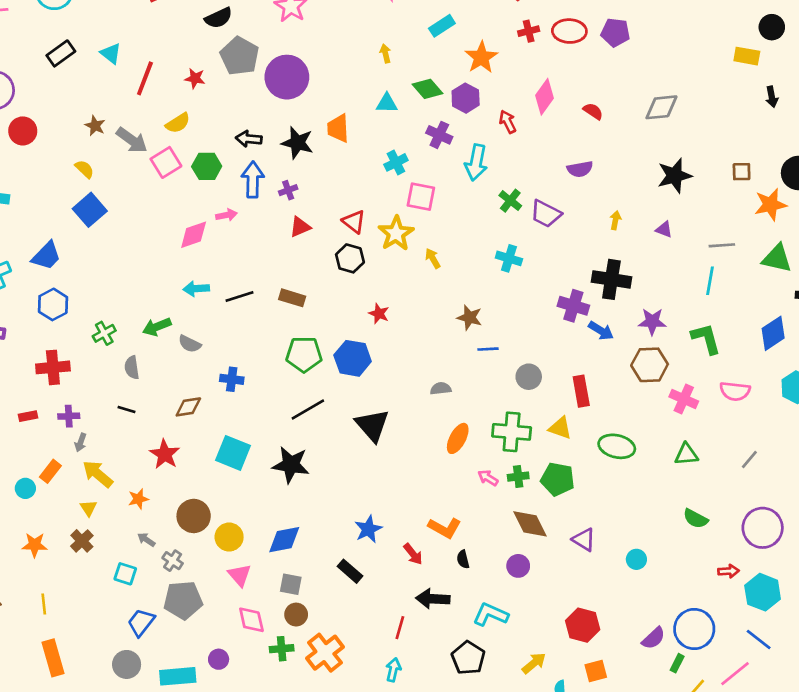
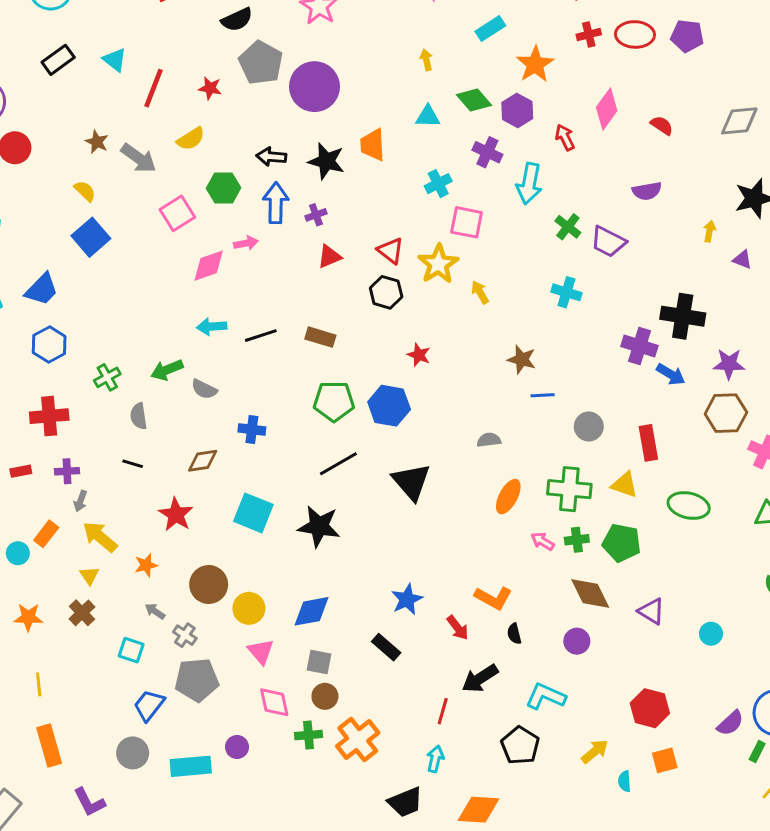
pink square: (166, 162) -> (177, 213), moved
yellow arrow: (615, 220) -> (710, 231), moved
black arrow: (433, 599) -> (480, 678), turned -36

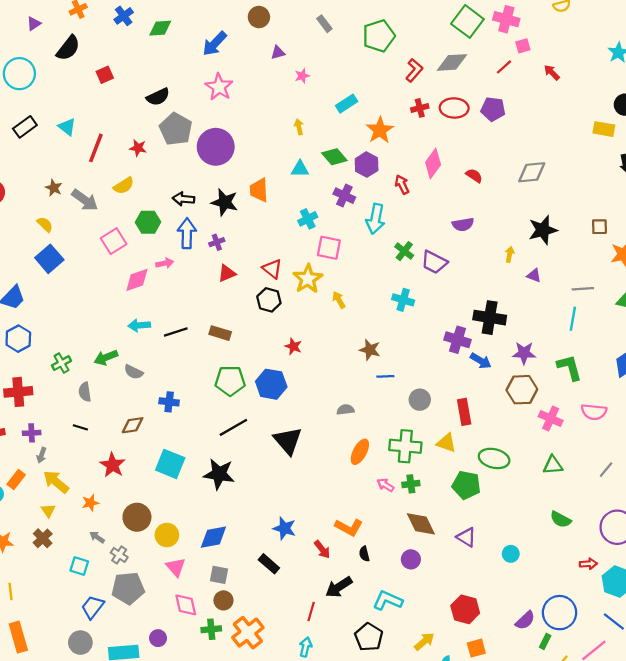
green pentagon: (622, 543) -> (466, 485), moved
blue star: (407, 599) -> (284, 528), turned -30

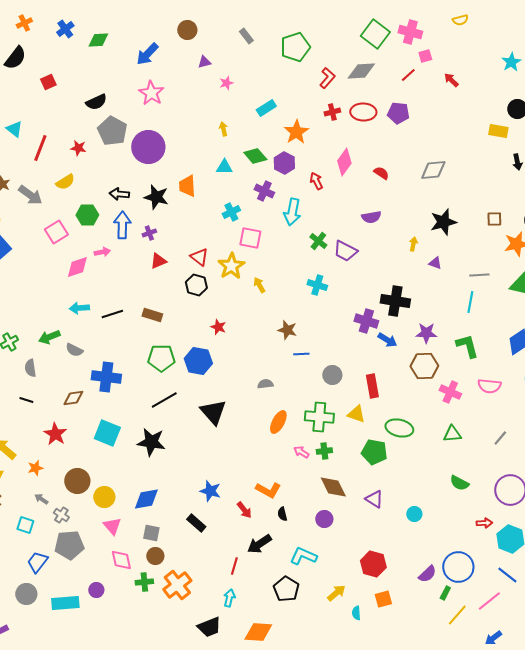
blue cross: (169, 402) -> (106, 377), size x1.6

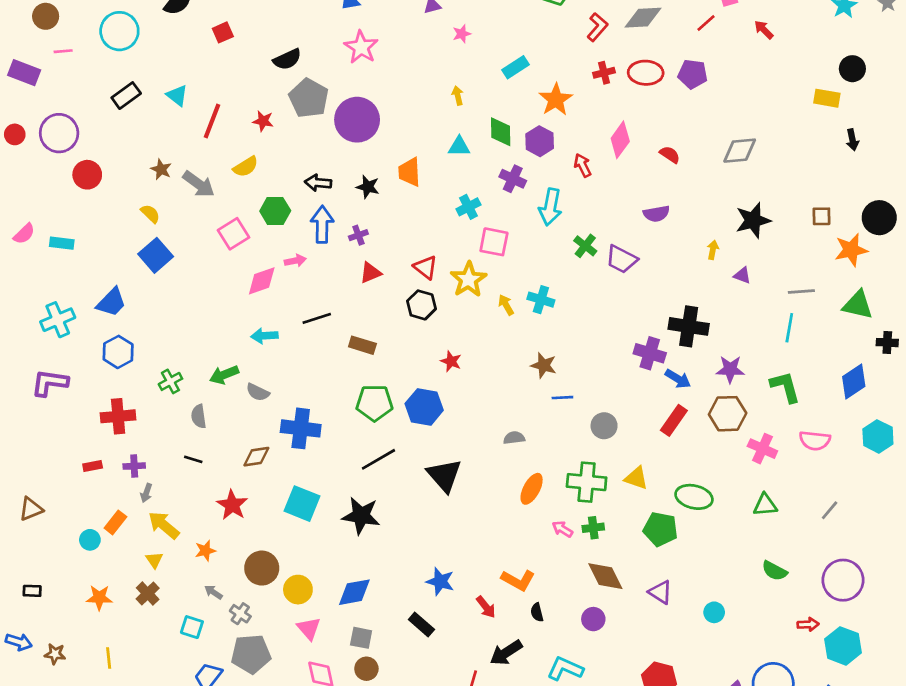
green diamond: (255, 156) -> (501, 132), turned 40
black star: (156, 197) -> (368, 187), size x0.7
cyan cross: (317, 285) -> (541, 300), moved
black line: (112, 314) -> (317, 318), moved
red rectangle: (372, 386) -> (674, 420), moved, turned 45

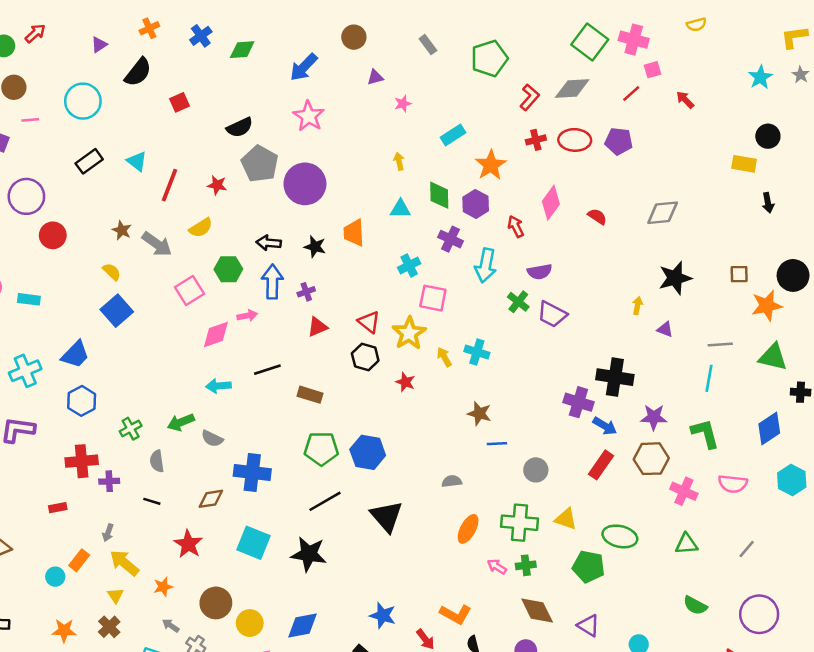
purple semicircle: (656, 214) -> (540, 272), moved
red star: (451, 361) -> (405, 382), moved
purple cross: (134, 466) -> (109, 481), moved

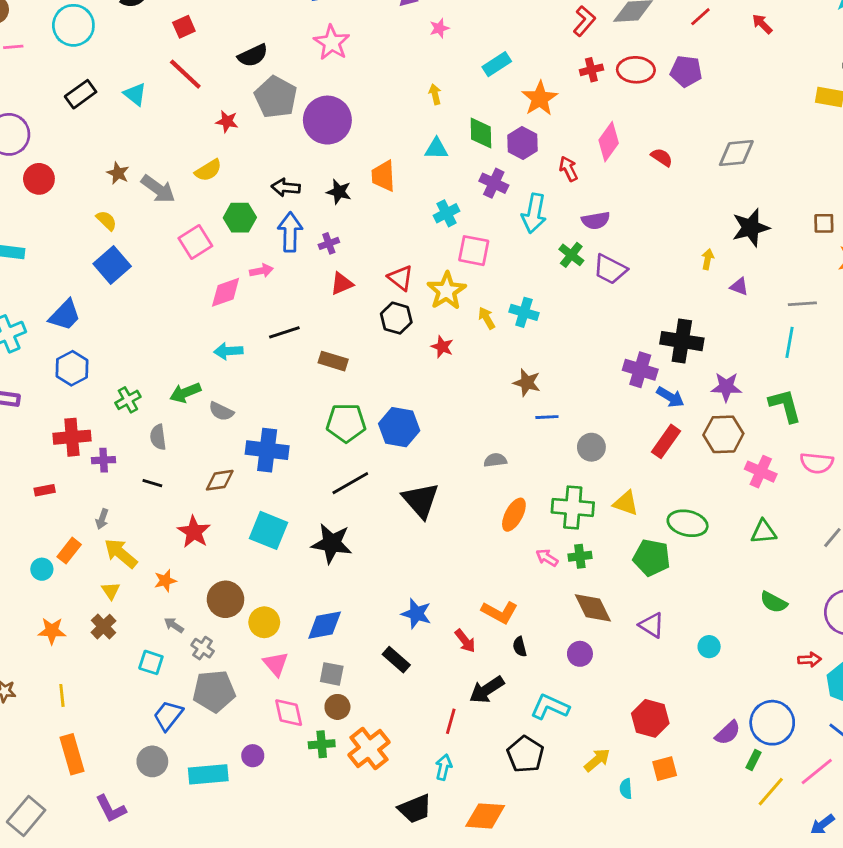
red line: (169, 185) -> (185, 74), moved, turned -68

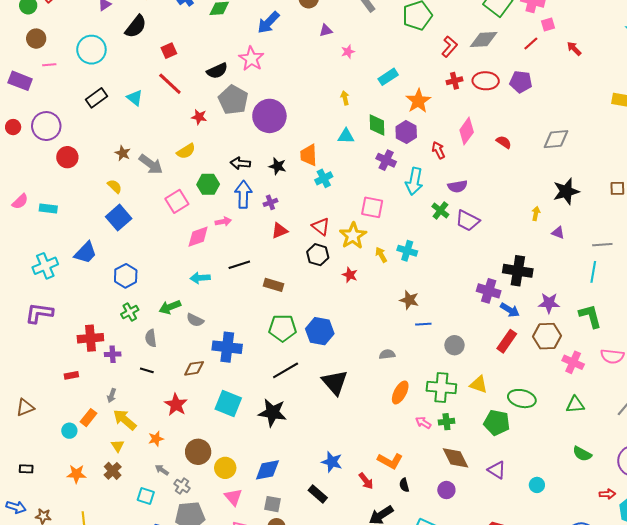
pink star: (332, 43) -> (251, 59), moved
cyan cross: (446, 213) -> (324, 178), moved
blue hexagon: (72, 368) -> (126, 276), moved

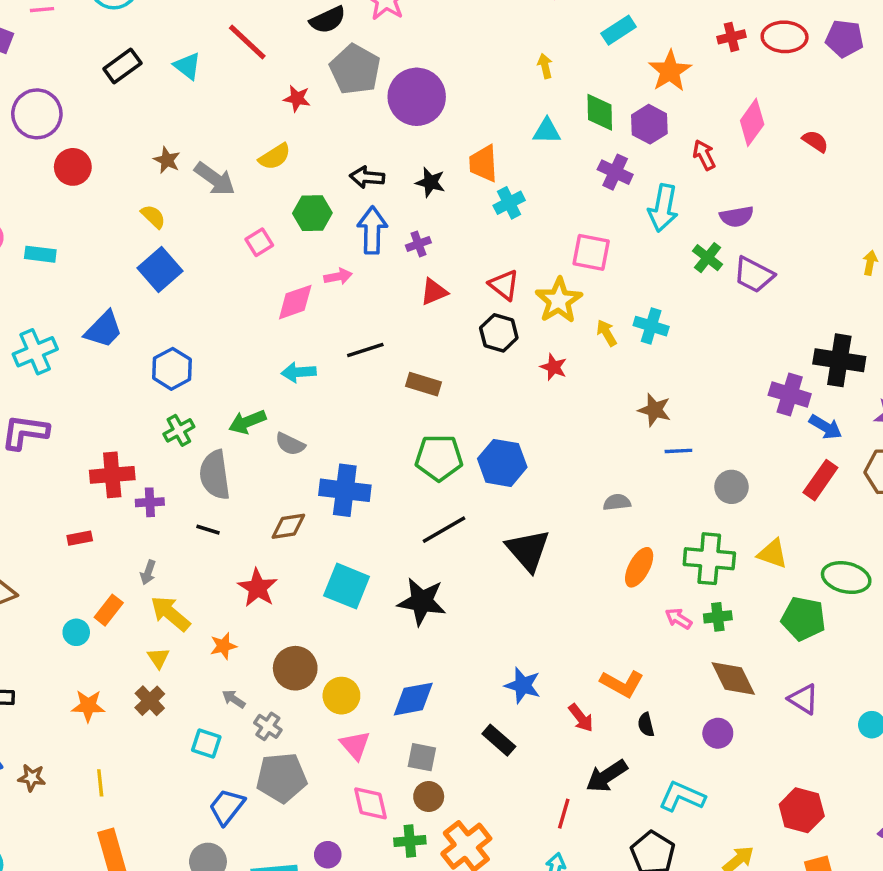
pink square: (177, 201) -> (259, 242), size x0.7
gray semicircle: (151, 338) -> (215, 475), size x1.6

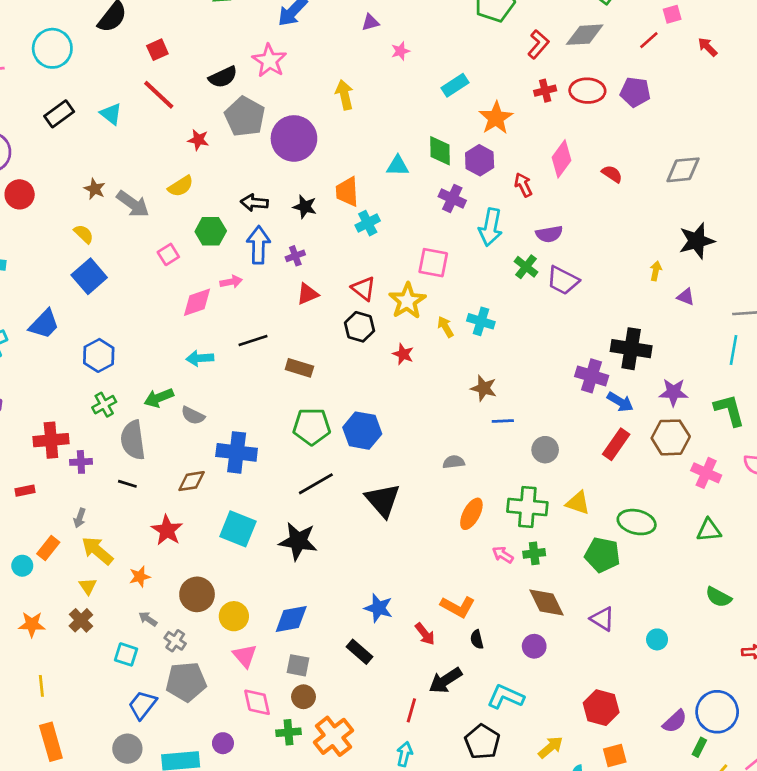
yellow arrow: (545, 66) -> (344, 95), moved, size x1.5

